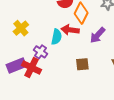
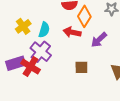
cyan semicircle: (57, 37) -> (44, 30), moved
purple cross: (40, 52) -> (41, 52), size x1.5

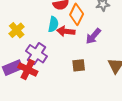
cyan semicircle: (44, 30) -> (53, 24), moved

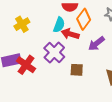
purple cross: (37, 54) -> (54, 52), moved

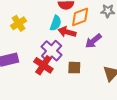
orange diamond: (84, 19) -> (80, 17), turned 35
red cross: (26, 65) -> (43, 65), moved

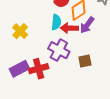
purple arrow: (93, 41) -> (87, 25), moved
red cross: (43, 65) -> (39, 69), moved, turned -36

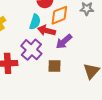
purple arrow: (87, 25) -> (64, 41), moved

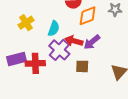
cyan semicircle: (35, 22) -> (54, 28), moved
red arrow: (46, 30) -> (74, 41), moved

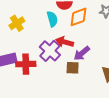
cyan semicircle: (54, 28) -> (52, 19), moved, turned -35
purple arrow: (92, 42) -> (82, 53), moved

